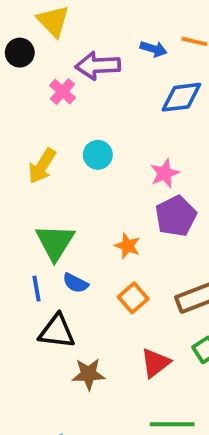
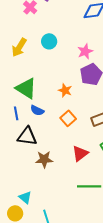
green triangle: (55, 242) -> (26, 88), turned -30

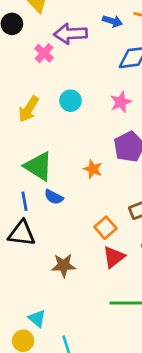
pink star: (85, 51) -> (121, 102), moved
orange square: (68, 118) -> (105, 228), moved
black triangle: (27, 136) -> (22, 233), moved

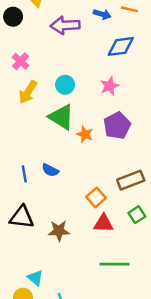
pink cross: (44, 53) -> (21, 61), moved
green triangle: (38, 166) -> (61, 117), moved
orange star: (93, 169) -> (85, 134), moved
black triangle: (22, 233) -> (22, 217), moved
red triangle: (114, 257) -> (103, 223), turned 40

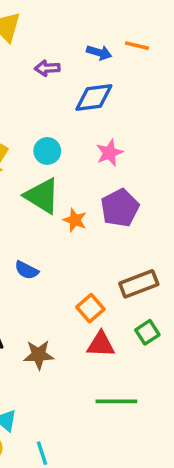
purple arrow: (65, 25) -> (47, 68), size x0.6
blue diamond: (121, 46) -> (94, 97), moved

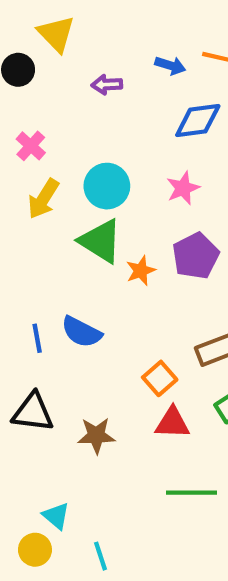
blue diamond: (94, 97) -> (198, 121), moved
cyan circle: (47, 151) -> (107, 186), size x1.4
orange star: (75, 220) -> (141, 271), turned 30
blue semicircle: (27, 270) -> (82, 332), size x1.4

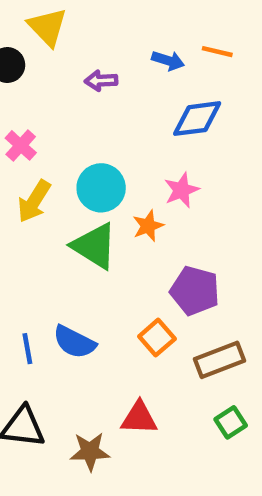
purple pentagon: (196, 256) -> (195, 291), moved, turned -30
orange star: (141, 271) -> (148, 226), moved
orange square: (160, 378) -> (157, 338), moved
red triangle: (172, 423) -> (139, 418), moved

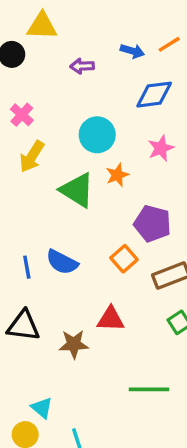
yellow triangle: (47, 27) -> (42, 26), turned -44
orange line: (217, 52) -> (169, 44), turned -45
cyan circle: (101, 188) -> (97, 135), moved
pink star: (182, 190) -> (161, 148), moved

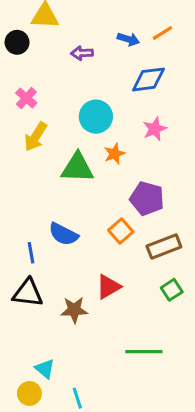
green triangle: (77, 190) -> (77, 168), turned -30
blue line: (27, 267) -> (31, 253), moved
red triangle: (111, 319) -> (108, 287), turned -32

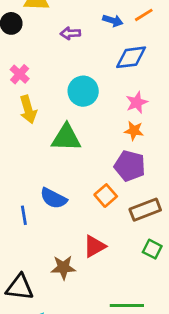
yellow arrow: (36, 137) -> (28, 109), turned -48
orange star: (114, 154) -> (134, 131), moved, turned 30
green square: (172, 290) -> (152, 249), turned -30
black triangle: (28, 293) -> (20, 287), moved

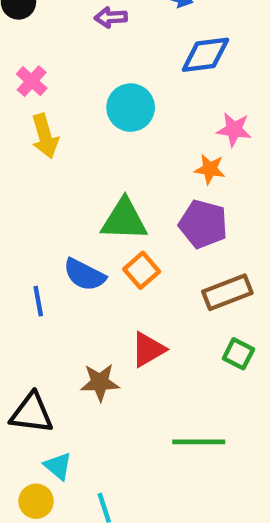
pink star: (137, 102) -> (234, 130), moved, turned 30
green triangle: (66, 138) -> (124, 220), moved
orange square: (106, 196) -> (142, 270), moved

